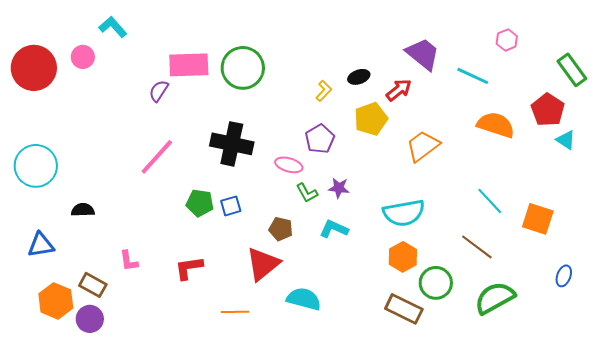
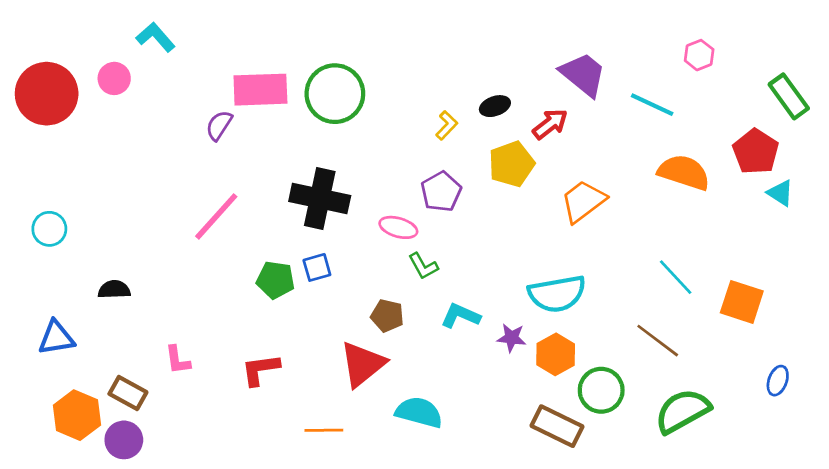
cyan circle: (36, 166) -> (49, 229), size x0.6
purple star: (339, 188) -> (511, 338), moved
blue square: (231, 206) -> (317, 267), moved

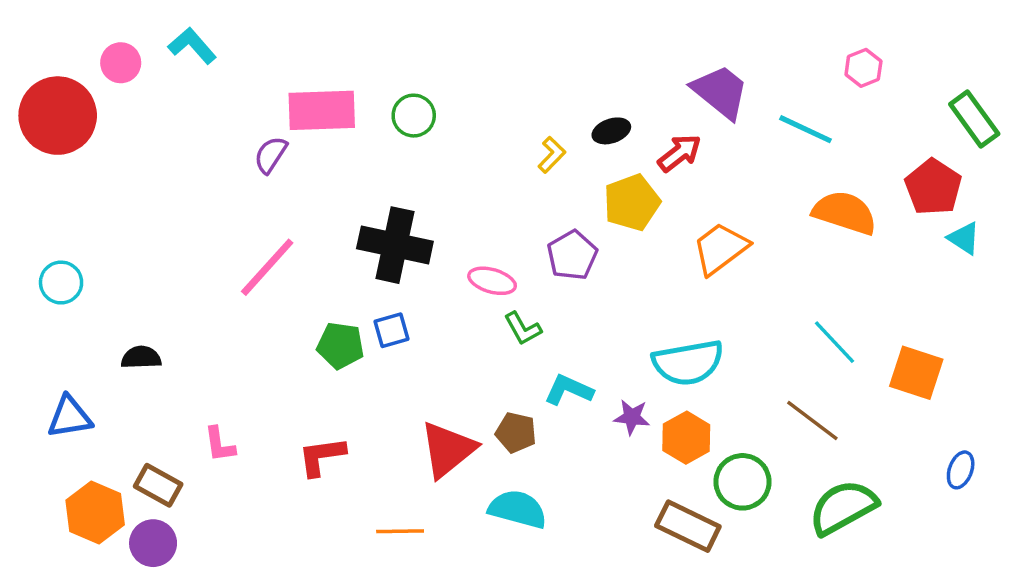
pink circle: (114, 78) -> (121, 63), moved
green circle: (335, 94) -> (414, 116), size x0.6
purple pentagon: (441, 192) -> (572, 255), moved
brown pentagon: (387, 316) -> (516, 432), moved

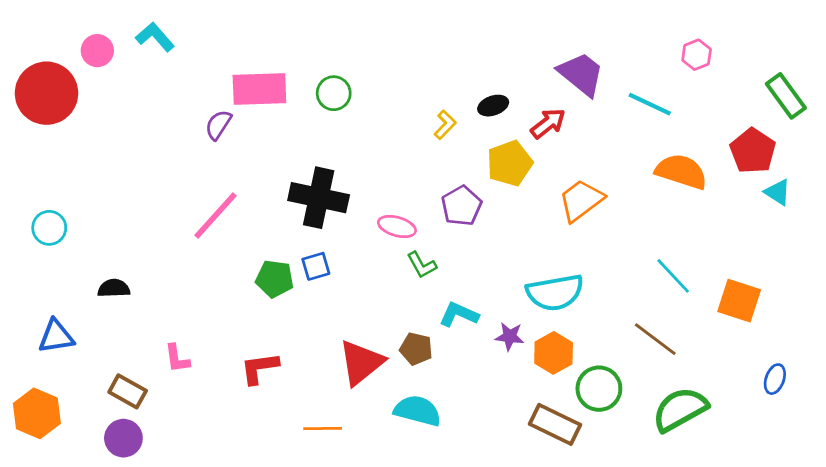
orange hexagon: (95, 513) -> (37, 413), moved

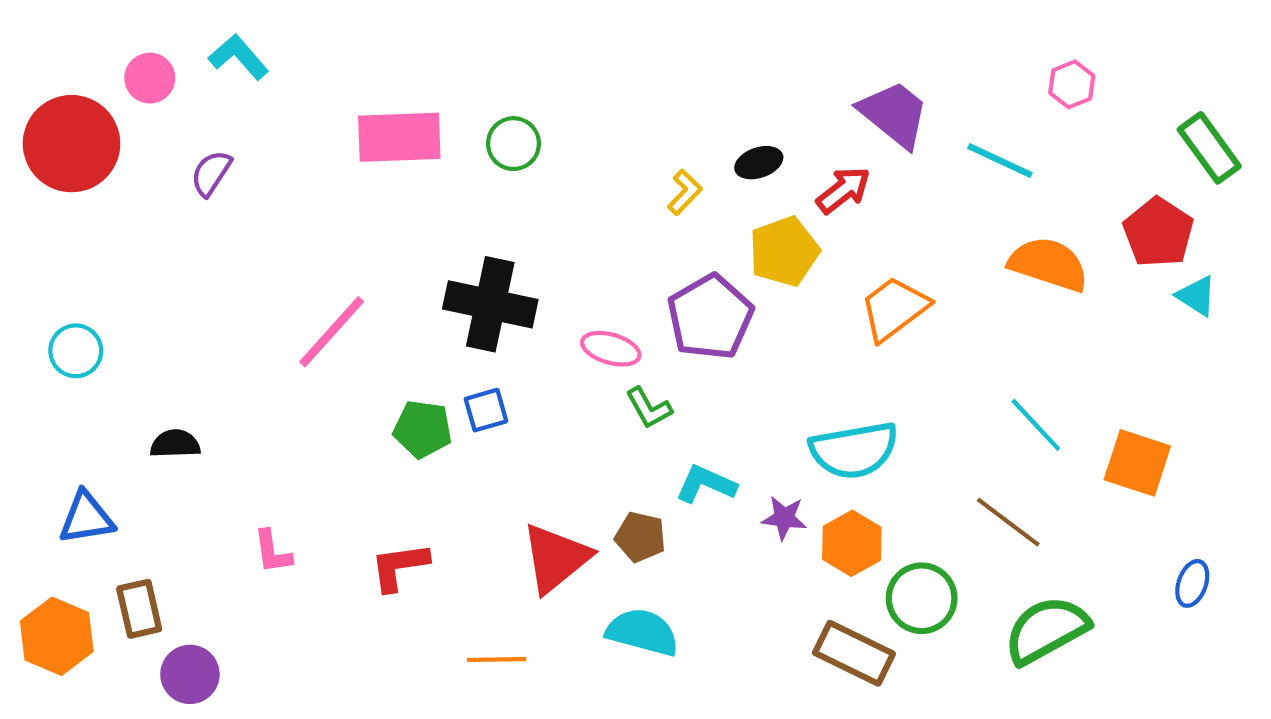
purple semicircle: (218, 125) -> (211, 173), moved
purple pentagon: (462, 206) -> (710, 317), size x1.4
brown rectangle: (128, 391) -> (139, 609), moved, turned 48

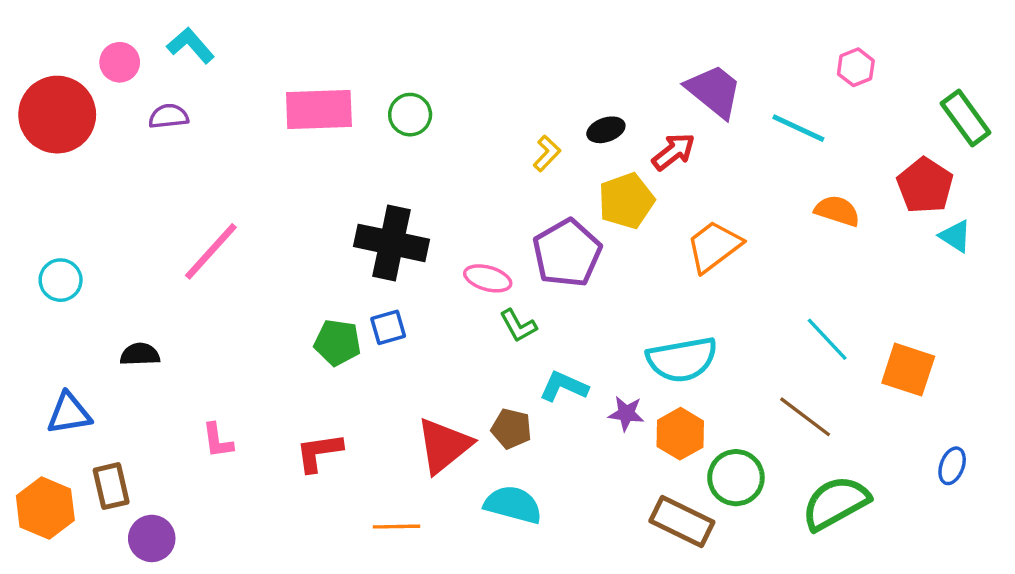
purple semicircle: (211, 173) -> (169, 116), moved, turned 51
orange semicircle: (1048, 264) -> (837, 211), size x0.7
pink line: (332, 332) -> (211, 251), moved

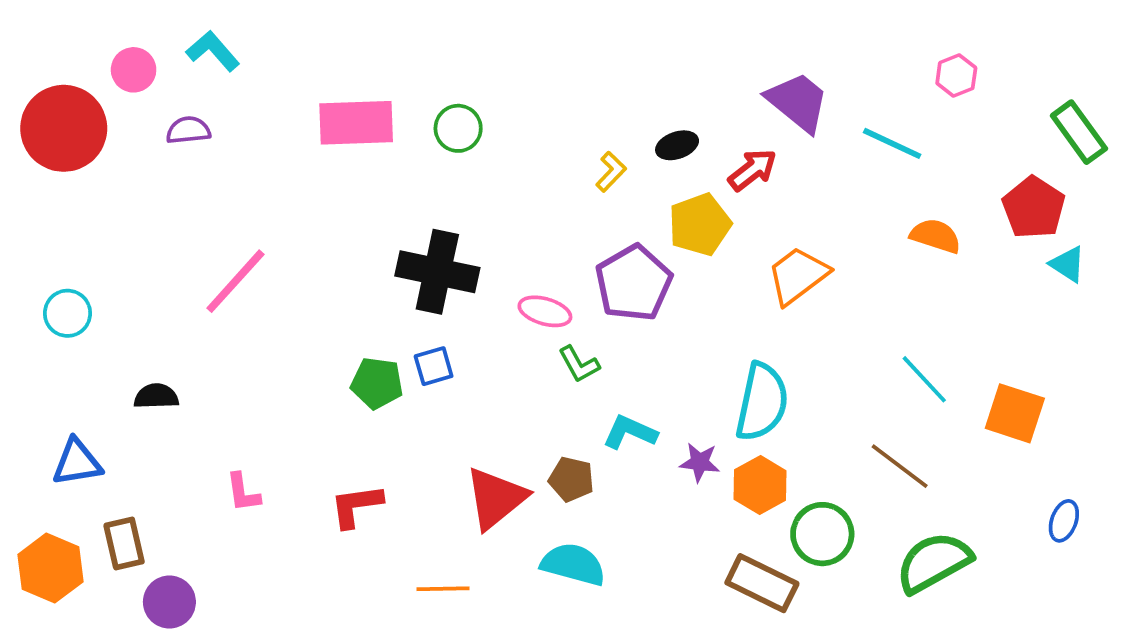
cyan semicircle: (682, 359) -> (762, 402), turned -68

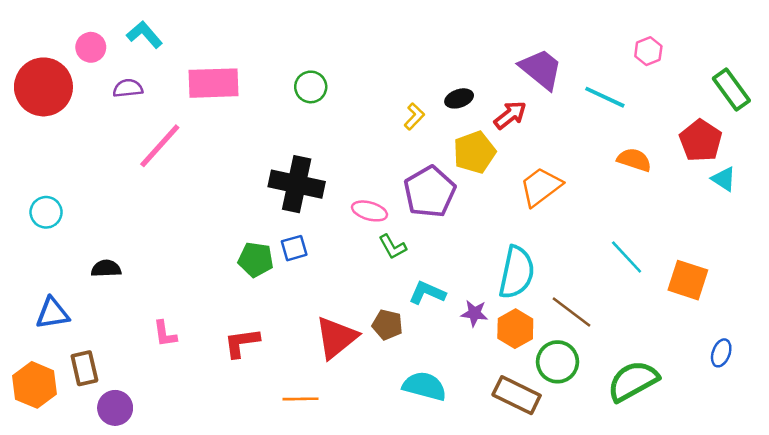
pink rectangle: (356, 123) -> (214, 83), moved
pink line: (235, 281) -> (160, 146), moved
brown line: (900, 466) -> (572, 312), moved
cyan semicircle: (573, 564) -> (425, 386), moved

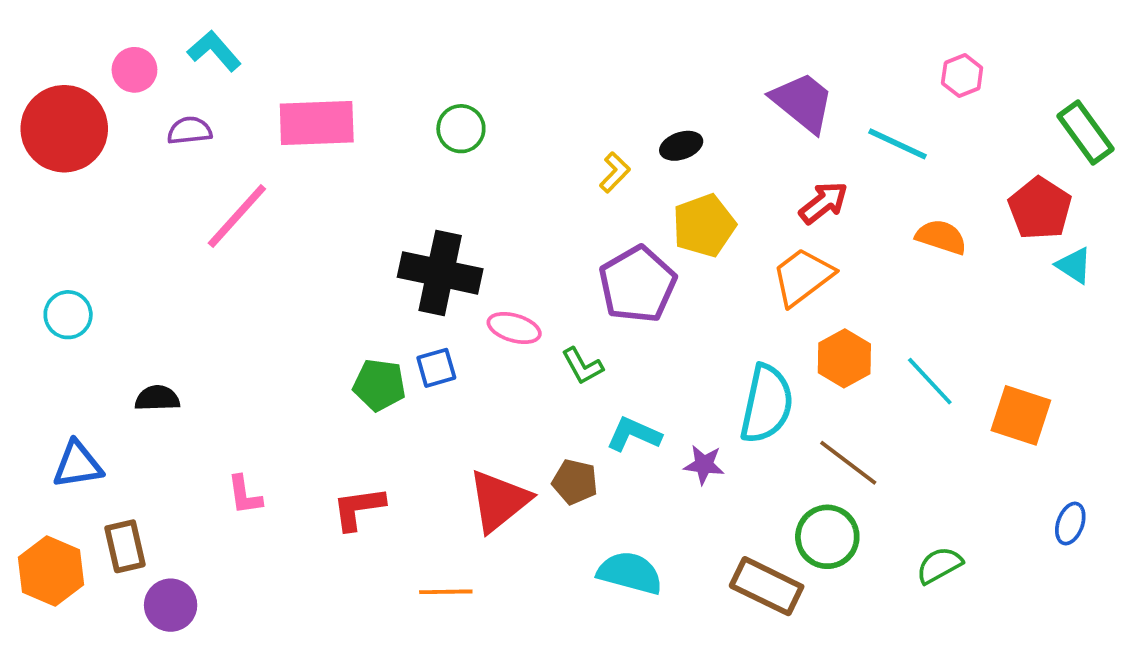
red arrow: (510, 115) -> (824, 203), moved
pink ellipse: (370, 211) -> (514, 328), moved
orange hexagon: (515, 329) -> (844, 358), moved
green semicircle: (633, 381) -> (939, 565), size x0.6

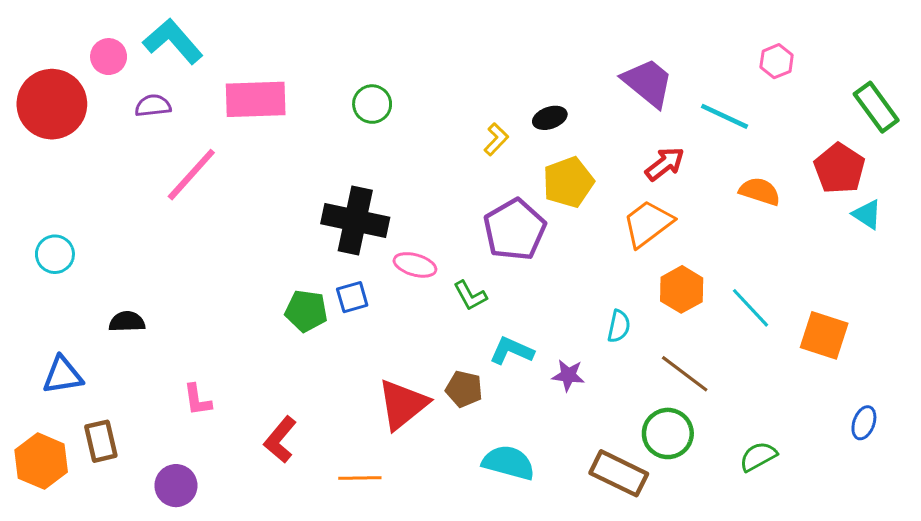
cyan L-shape: (214, 51) -> (173, 41), size x1.4
cyan semicircle: (767, 404) -> (619, 326), size x0.5
red L-shape: (358, 508) -> (280, 440), moved, turned -42
purple circle: (171, 605) -> (176, 486), moved

